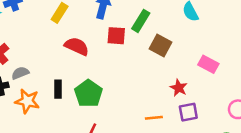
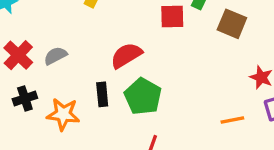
red semicircle: (77, 46) -> (126, 55), moved, turned -50
gray semicircle: (20, 73) -> (55, 56), moved

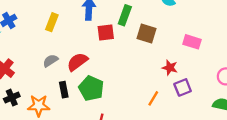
gray semicircle: (55, 56) -> (51, 61), moved
orange line: (232, 120) -> (153, 98), turned -42

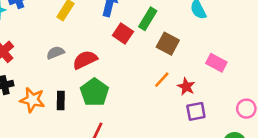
red square: (106, 33) -> (123, 34), turned 30
black rectangle: (64, 90) -> (61, 101), moved
orange line: (153, 98) -> (162, 80), moved

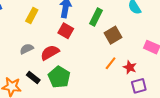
red square: (123, 34) -> (66, 31), moved
brown square: (168, 44) -> (113, 35), turned 36
black rectangle: (61, 101) -> (33, 78), moved, turned -48

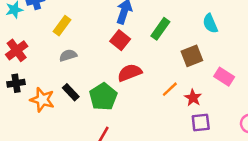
yellow rectangle: (32, 16) -> (62, 26), moved
brown square: (113, 35) -> (192, 56), moved
red semicircle: (50, 53) -> (130, 73), moved

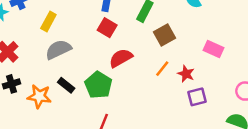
gray semicircle: (68, 55) -> (58, 50), size x1.5
brown square: (192, 56) -> (164, 35), moved

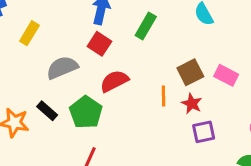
brown square: (164, 35) -> (190, 72), moved
gray semicircle: (58, 50) -> (62, 68), moved
orange line: (162, 69) -> (163, 96), turned -42

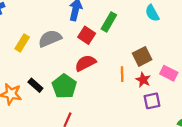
yellow rectangle: (29, 33) -> (22, 43), moved
red square: (99, 44) -> (87, 35), moved
gray semicircle: (62, 68) -> (50, 39), moved
pink rectangle: (226, 75) -> (169, 73), moved

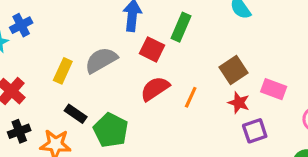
orange line: (122, 74) -> (191, 97), moved, turned 32
black rectangle: (35, 85) -> (76, 114), moved
green pentagon: (64, 86) -> (111, 130), moved

